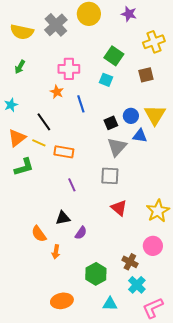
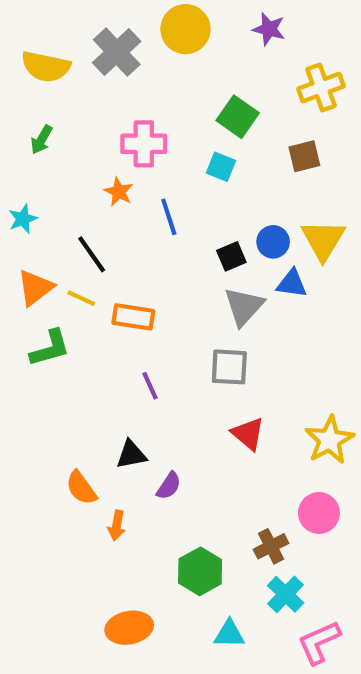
brown cross: (130, 262) -> (271, 546), turned 35

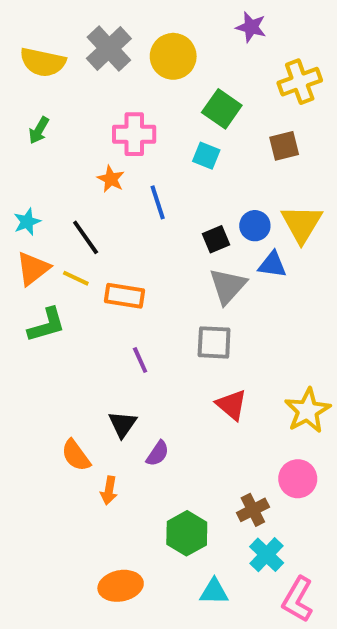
yellow circle: (185, 29) -> (173, 56), moved
cyan star: (23, 219) -> (27, 222), moved
black triangle: (131, 455) -> (123, 424), turned -44
pink L-shape: (319, 642) -> (298, 599), turned -36

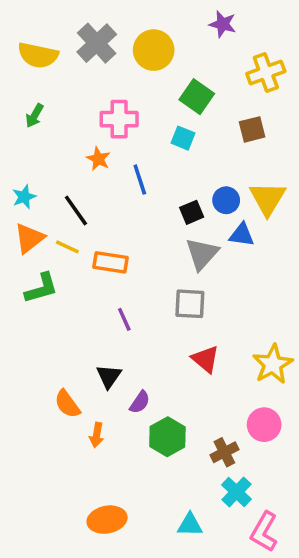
green hexagon: (187, 533) -> (167, 437), moved

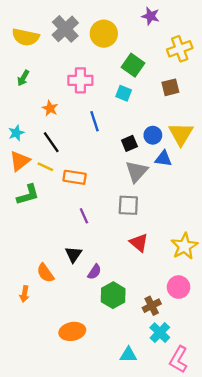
orange star: (98, 159) -> (50, 108), moved
orange arrow: (97, 435) -> (24, 294), moved
orange ellipse: (107, 520) -> (72, 331), moved

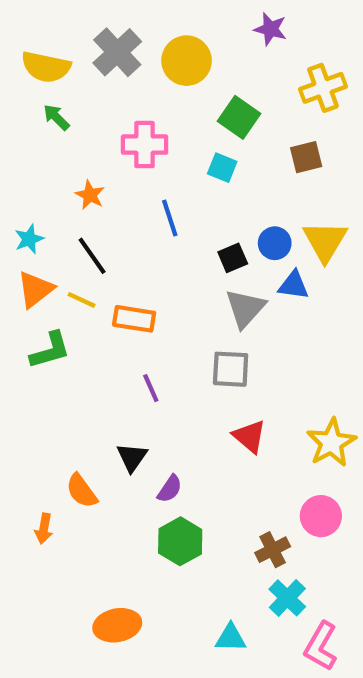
green arrow: (23, 78) -> (56, 117), moved, turned 105
green hexagon: (113, 295) -> (180, 541), moved
orange ellipse: (72, 331) -> (117, 625), moved

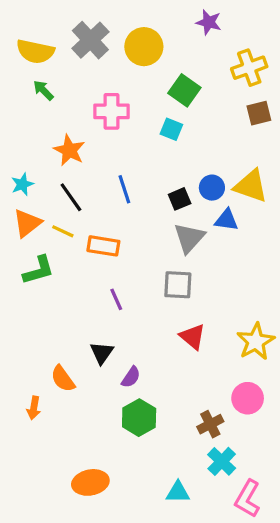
brown square: (306, 157) -> (259, 113), moved
orange star: (90, 195) -> (69, 150), size x1.4
blue line: (170, 218) -> (124, 189), moved
yellow triangle: (325, 241) -> (251, 186), turned -42

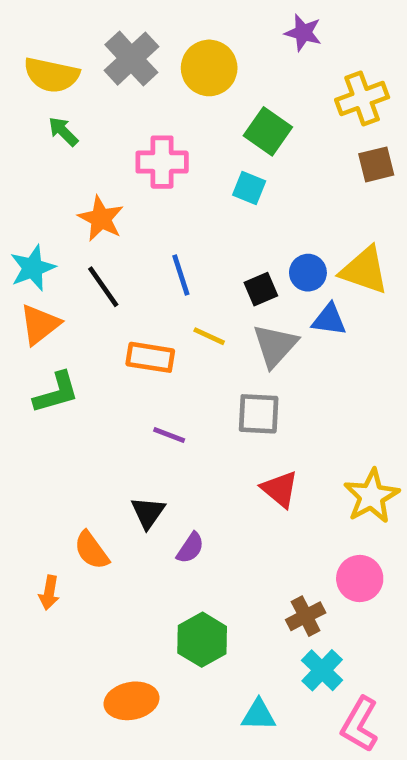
cyan star: (22, 184) -> (33, 268), size x1.4
yellow line: (63, 231) -> (209, 336), moved
purple line: (116, 299) -> (169, 435), turned -45
green hexagon: (139, 418) -> (202, 640), moved

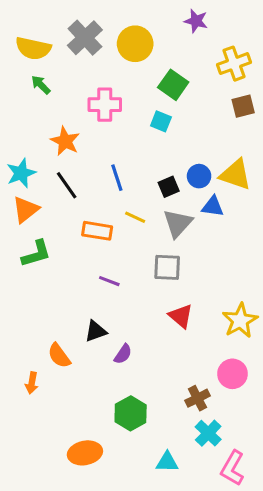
black triangle: (148, 513) -> (96, 331), turned 35

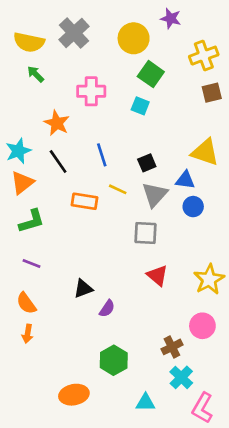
yellow circle: (135, 44) -> (134, 38), moved
blue circle: (199, 176) -> (193, 207), moved
purple line: (109, 281) -> (32, 264), moved
orange semicircle: (59, 356) -> (26, 303), moved

